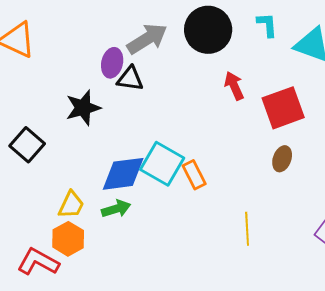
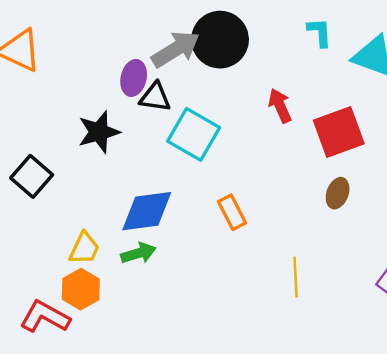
black circle: (208, 30) -> (220, 40), moved
cyan square: (162, 164) -> (194, 134), moved

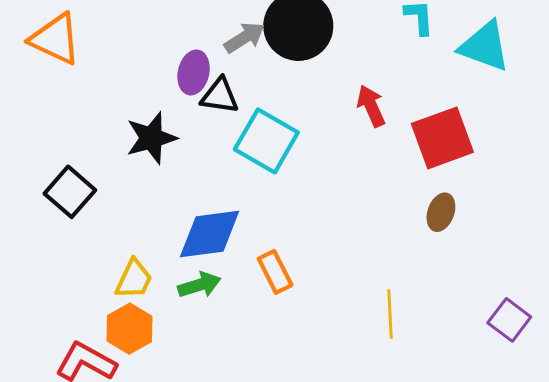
gray arrow: (176, 49) -> (244, 38), size x0.7
orange rectangle: (232, 212) -> (275, 272), moved

